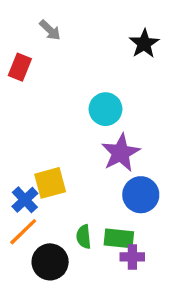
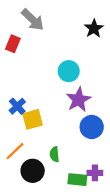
gray arrow: (50, 30) -> (33, 20), size x1.6
blue cross: (25, 200) -> (17, 106), moved
green rectangle: (119, 238) -> (77, 180), moved
purple cross: (132, 257) -> (95, 173), moved

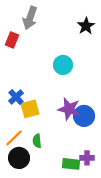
gray arrow: (33, 20) -> (30, 18), turned 65
purple star: (79, 100) -> (69, 109), moved, turned -30
green semicircle: (54, 154) -> (37, 141), moved
black circle: (33, 171) -> (19, 158), moved

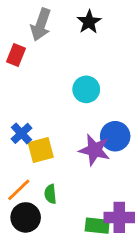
black star: (86, 26) -> (89, 22), moved
blue circle: (84, 116) -> (115, 136), moved
purple cross: (87, 158) -> (119, 217), size x1.5

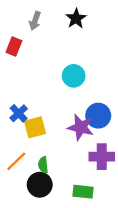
gray arrow: (41, 25) -> (35, 21), size x0.7
black circle: (26, 217) -> (40, 185), moved
purple cross: (119, 217) -> (102, 157), moved

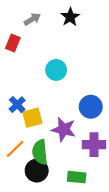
gray arrow: (35, 21) -> (32, 19), turned -140
cyan circle: (74, 76) -> (56, 70), moved
purple star: (81, 127) -> (64, 129), moved
green semicircle: (43, 165) -> (40, 152), size x1.6

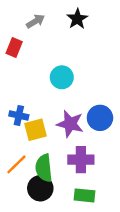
blue cross: (17, 105) -> (19, 115), turned -35
purple star: (64, 129) -> (70, 124), moved
purple cross: (94, 145) -> (81, 160), moved

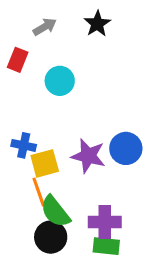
cyan circle: (62, 77) -> (60, 81), moved
purple cross: (81, 160) -> (105, 222), moved
orange line: (16, 164) -> (39, 192), moved, turned -65
green semicircle: (44, 168) -> (55, 212), turned -32

